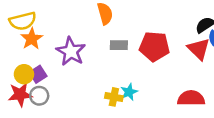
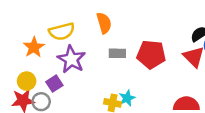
yellow semicircle: (23, 21) -> (62, 31), moved
purple square: (38, 74) -> (54, 84), moved

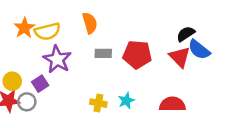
orange star: (34, 47) -> (24, 28), moved
cyan star: (127, 98) -> (126, 101), moved

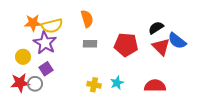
orange star: (24, 28) -> (33, 23), turned 30
black semicircle: (186, 34) -> (156, 28), moved
gray rectangle: (103, 53) -> (90, 44), moved
purple star: (57, 59) -> (45, 43), moved
yellow circle: (12, 81) -> (23, 57), moved

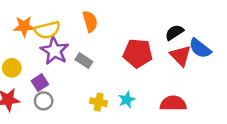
purple star: (45, 43) -> (55, 51), moved
gray rectangle: (90, 44) -> (84, 61), moved, turned 32
gray circle: (35, 84) -> (44, 101), moved

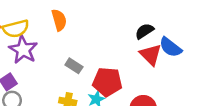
red pentagon: (138, 53) -> (107, 82), moved
gray rectangle: (84, 61) -> (74, 66), moved

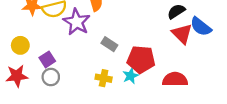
purple star: (23, 50) -> (77, 22), moved

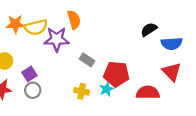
purple star: (77, 22) -> (57, 39), turned -30
blue semicircle: (201, 27) -> (172, 44), turned -42
red triangle: (182, 34) -> (172, 72), moved

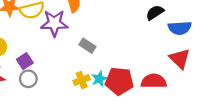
red pentagon: (116, 74) -> (119, 81), moved
cyan star: (107, 89) -> (99, 79), moved
yellow cross: (82, 91) -> (82, 80), turned -32

